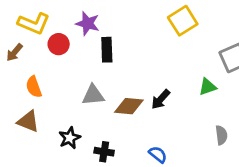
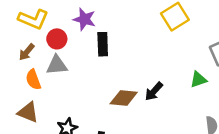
brown arrow: (14, 52) -> (27, 52), moved
gray triangle: (93, 95) -> (57, 65), moved

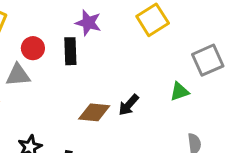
purple star: (84, 19) -> (88, 23), moved
red circle: (57, 39) -> (33, 48), moved

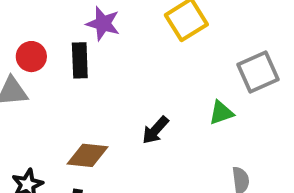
brown diamond: (94, 112) -> (88, 155), moved

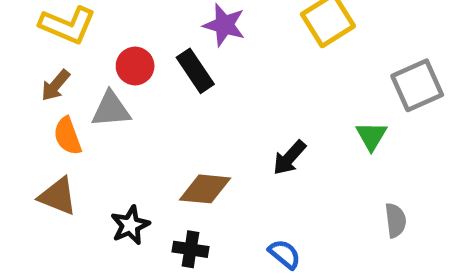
black rectangle: (80, 60) -> (195, 71), turned -32
green triangle: (221, 113) -> (371, 136), turned -40

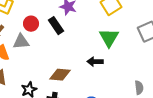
green triangle: (371, 136) -> (109, 38), moved, size x1.5
black arrow: (289, 158) -> (95, 62), turned 49

